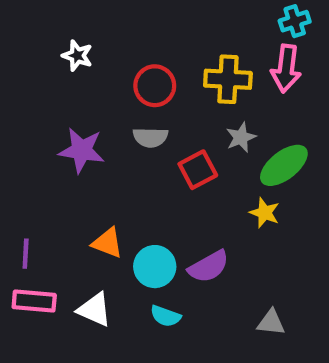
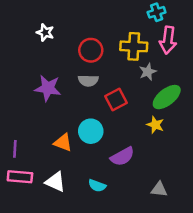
cyan cross: (295, 21) -> (157, 12), moved
gray star: (241, 137) -> (148, 72), moved
cyan circle: (155, 267) -> (91, 131), moved

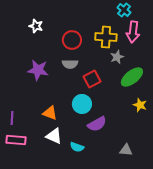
cyan cross: (157, 12) -> (124, 10), turned -32
yellow star: (155, 125) -> (140, 105), moved
cyan circle: (91, 131) -> (82, 104), moved
white triangle: (55, 182) -> (54, 136), moved

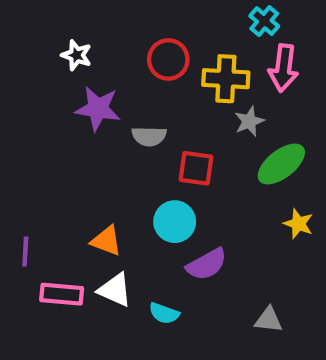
red circle: (72, 40) -> (168, 59), moved
purple star: (38, 70) -> (98, 109), moved
red square: (92, 79) -> (196, 168), turned 36
pink rectangle: (16, 140) -> (62, 294), moved

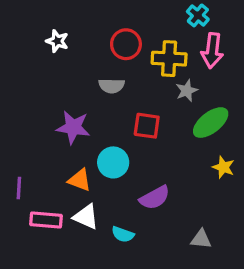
purple star: (98, 109) -> (73, 127), moved
gray semicircle: (149, 136) -> (112, 86), moved
cyan circle: (175, 222) -> (113, 162), moved

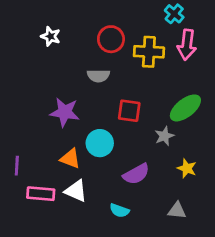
gray star: (187, 91) -> (164, 136), moved
yellow star: (223, 167) -> (187, 168), moved
cyan semicircle: (123, 234) -> (119, 211), moved

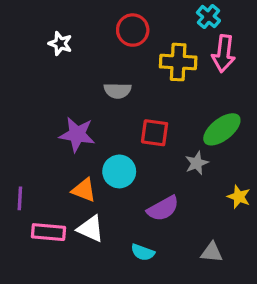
red circle: (111, 39) -> (133, 30), moved
yellow star: (187, 168) -> (239, 197), moved

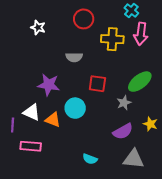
purple semicircle: (163, 209) -> (123, 131), moved
white triangle: (91, 229) -> (32, 112), moved
gray triangle: (212, 252) -> (133, 159), size x1.5

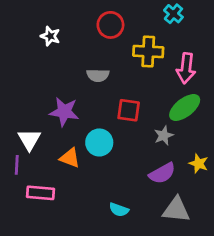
pink arrow: (141, 34) -> (186, 68), moved
white triangle: (32, 112) -> (29, 140), moved, turned 36

